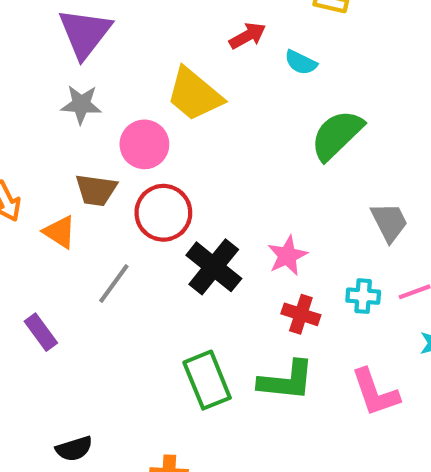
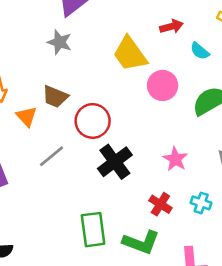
pink circle: (144, 144) -> (163, 85), moved
pink star: (287, 256) -> (175, 159), moved, turned -30

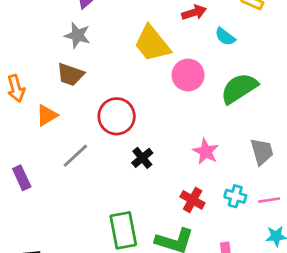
brown trapezoid: (55, 97) -> (70, 75), moved
orange triangle: (26, 116) -> (47, 115), turned 45
black cross: (115, 162) -> (142, 158), size x0.6

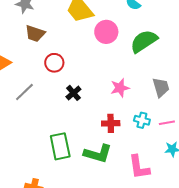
brown trapezoid: (70, 75) -> (35, 34), moved
red circle: (117, 116) -> (54, 63), size x0.7
pink star: (206, 152) -> (120, 88), turned 30
red cross: (193, 200) -> (111, 123), turned -30

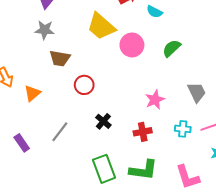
green semicircle: (144, 41) -> (172, 48), size x0.7
gray line: (24, 92) -> (60, 132), moved
black cross: (73, 93) -> (103, 121), moved
red cross: (111, 123) -> (143, 132), moved

